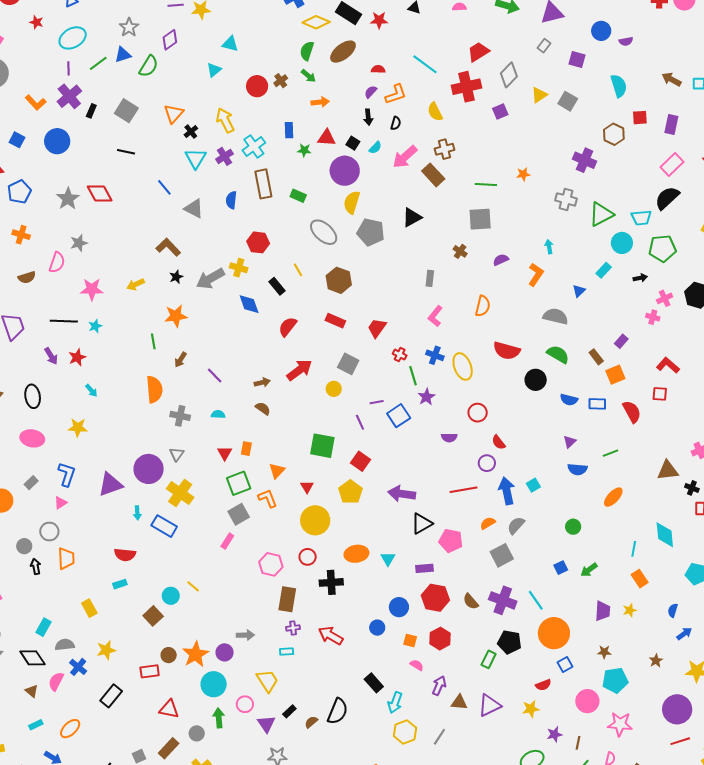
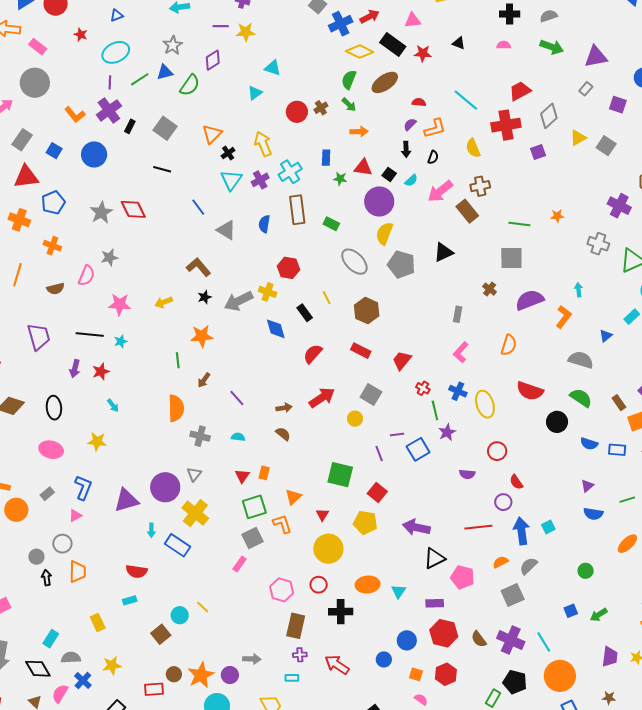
purple semicircle: (501, 260) -> (530, 300), size x1.8
purple arrow: (51, 356) -> (75, 369), turned 42
yellow pentagon: (350, 492) -> (365, 523), turned -30

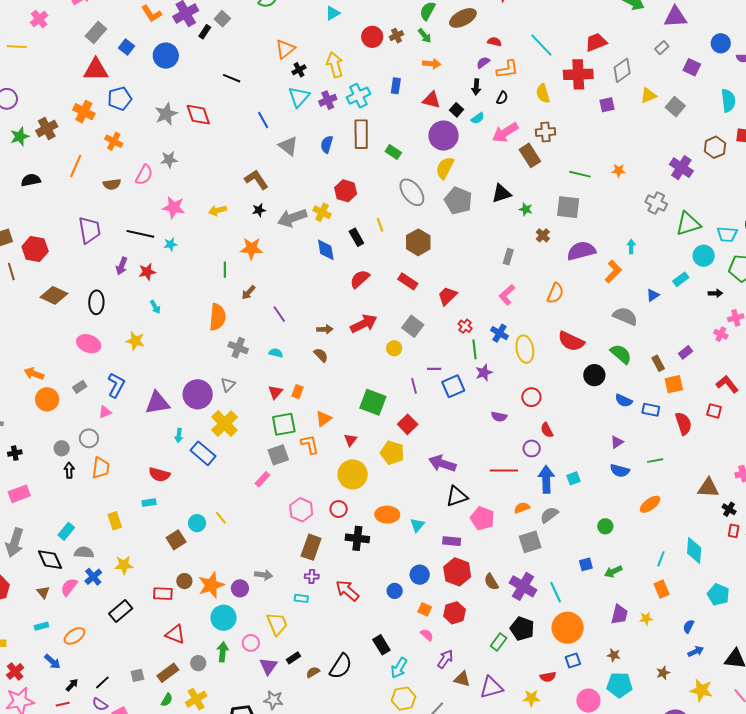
gray square: (165, 128) -> (222, 19), moved, size x0.7
green star: (340, 179) -> (526, 209), moved

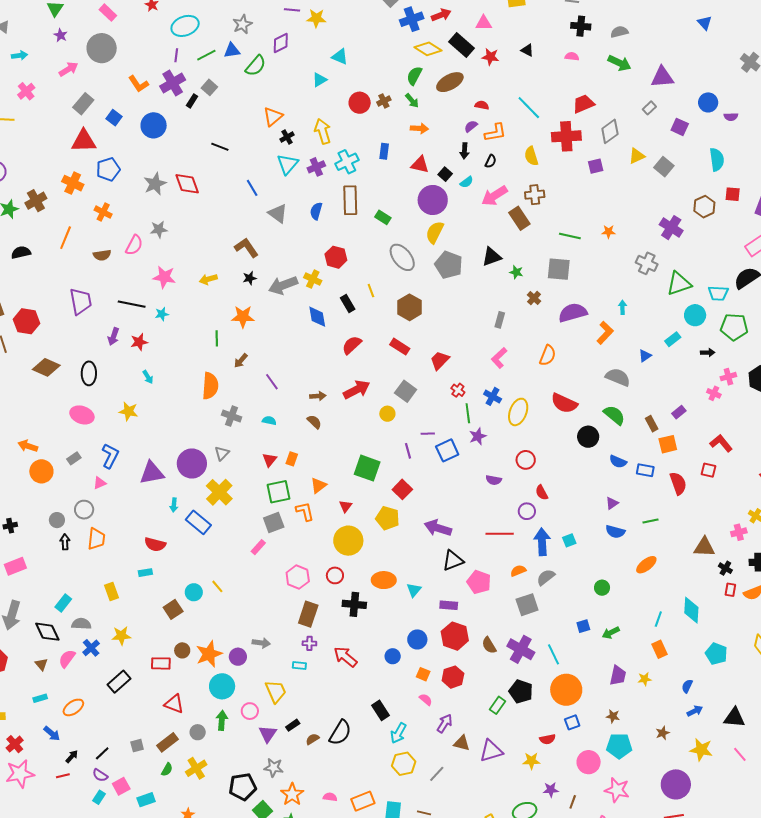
yellow ellipse: (525, 349) -> (518, 412), turned 32

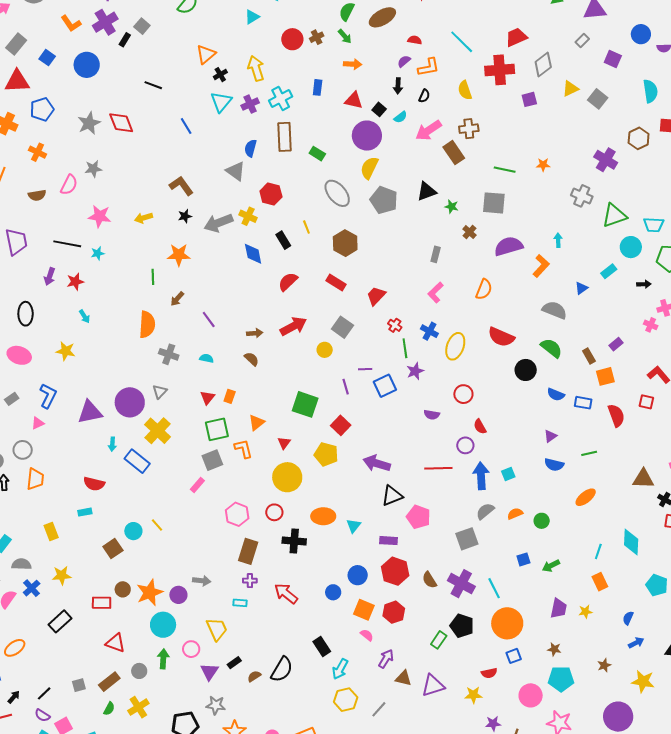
gray triangle: (278, 213) -> (236, 171), moved
orange semicircle: (518, 571) -> (515, 514), moved
orange square: (423, 674) -> (364, 610), size x1.5

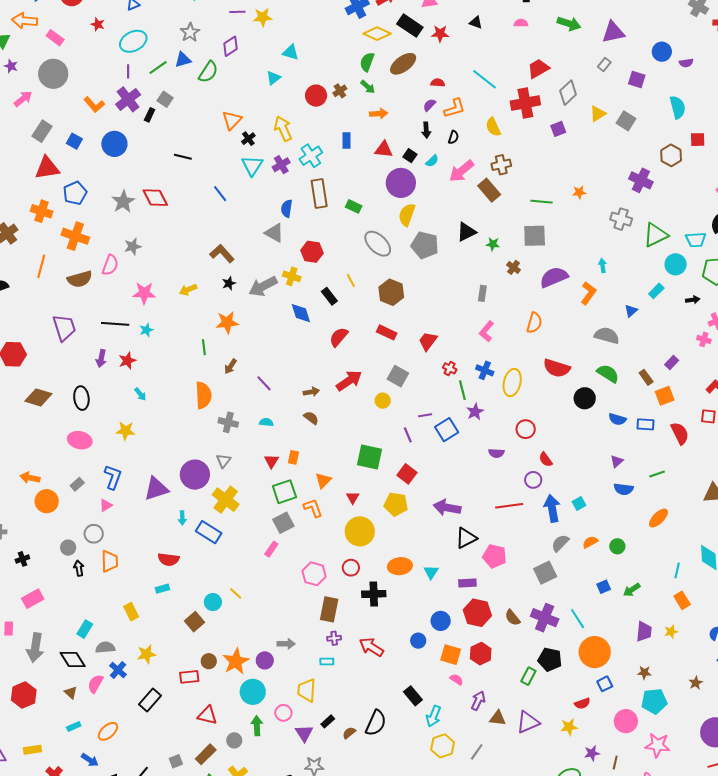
orange cross: (38, 152) -> (75, 236), size x1.5
brown semicircle: (37, 195) -> (80, 279), size x1.4
yellow trapezoid: (217, 629) -> (307, 690), turned -145

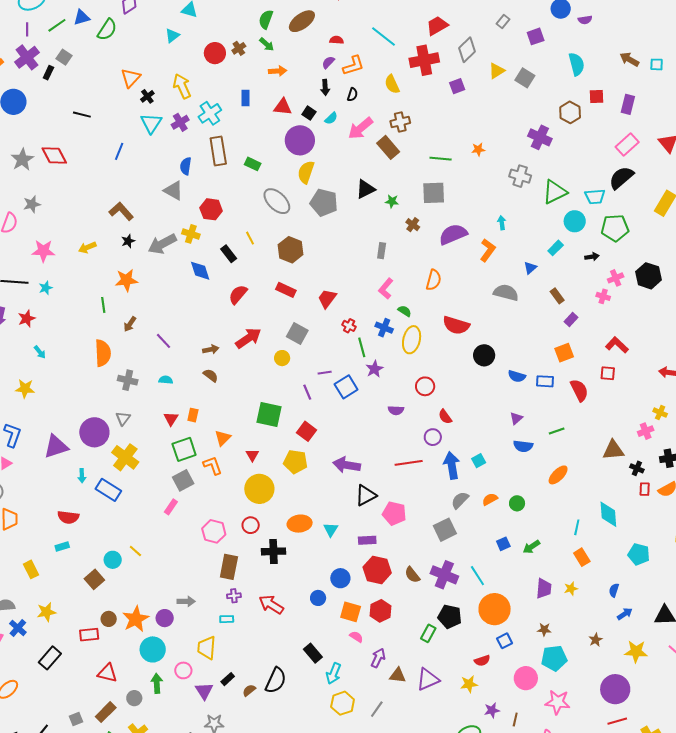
purple square: (637, 79) -> (536, 36), turned -36
blue line: (220, 194) -> (119, 151), turned 60
green semicircle: (608, 374) -> (405, 311), moved, size x0.6
brown rectangle: (646, 377) -> (557, 296), moved

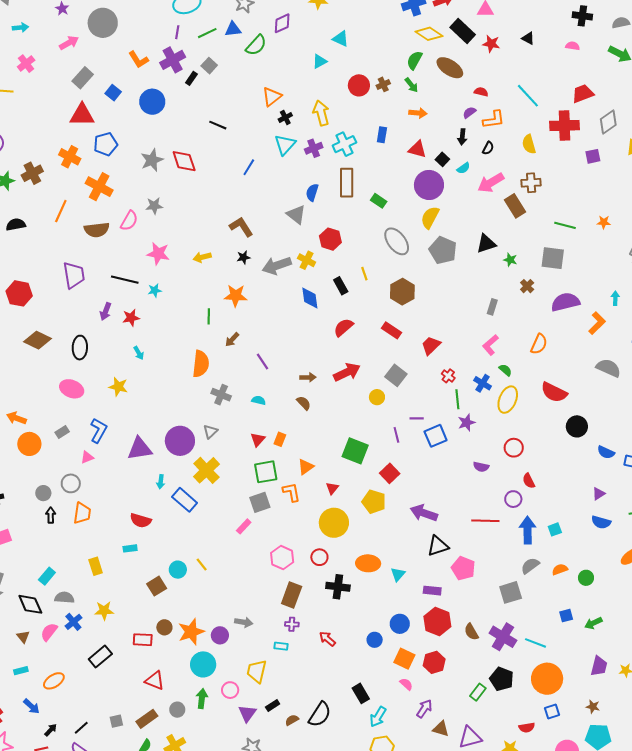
brown ellipse: (302, 21) -> (450, 68), turned 60
cyan line: (477, 576) -> (535, 643), turned -45
red arrow: (271, 605) -> (327, 639), size x0.7

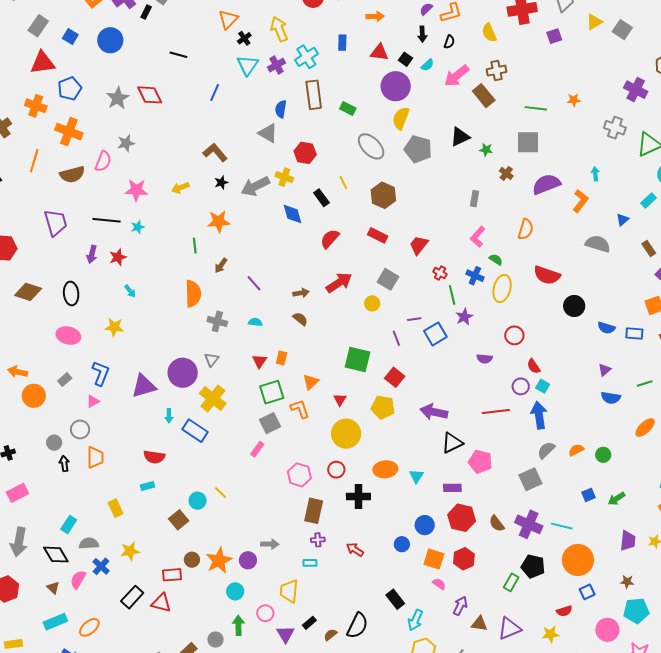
cyan square: (555, 529) -> (543, 386), moved, turned -32
cyan circle: (203, 664) -> (235, 591), size x0.7
cyan rectangle: (21, 671) -> (55, 622), size x1.6
red triangle: (155, 681) -> (161, 603), moved

